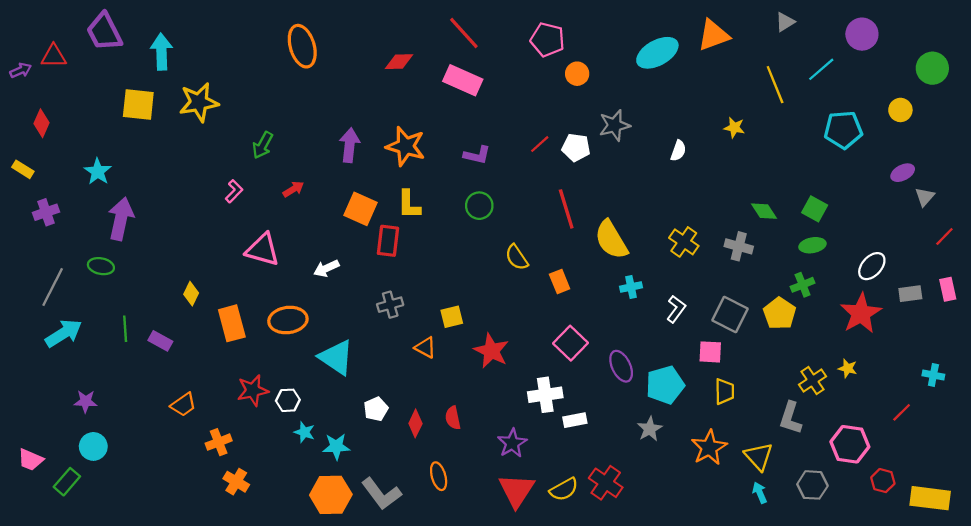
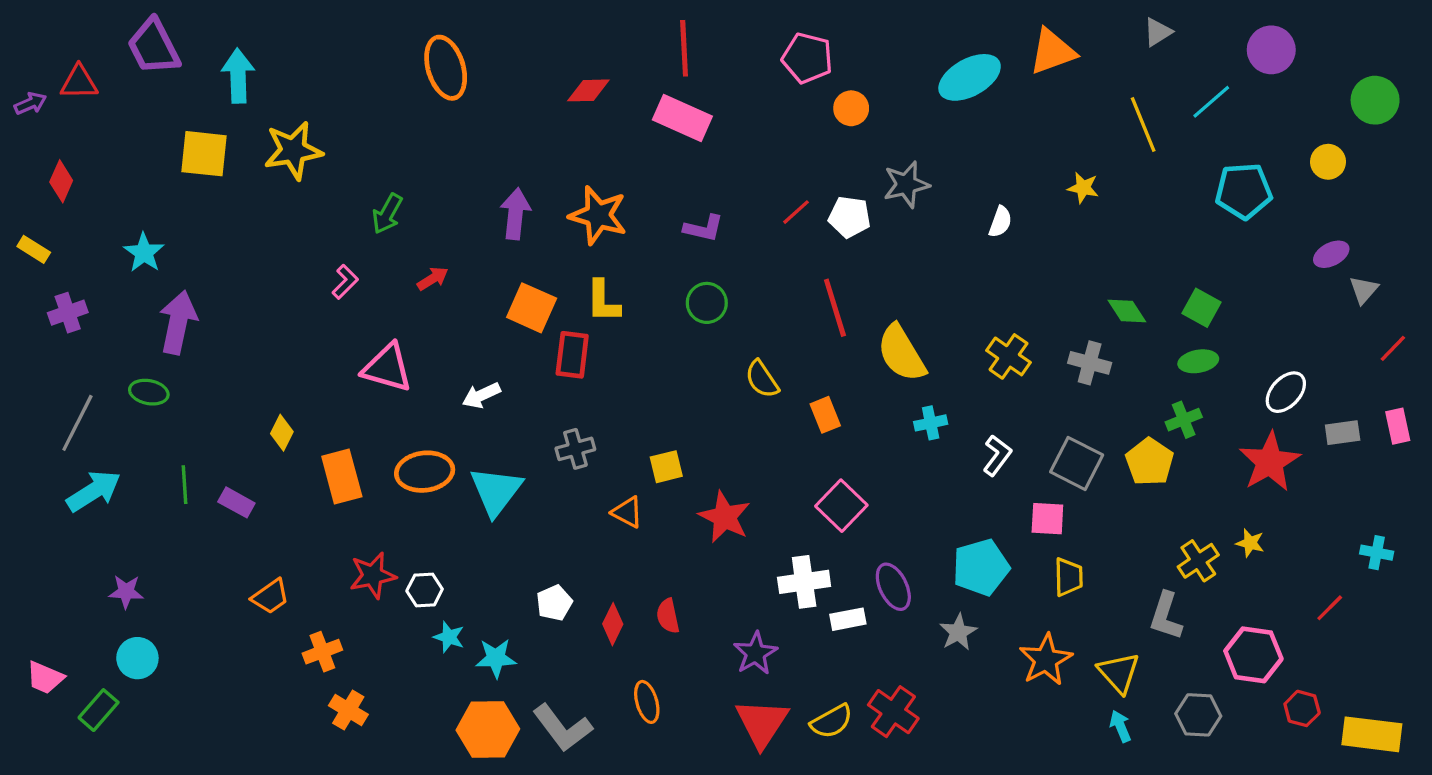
red line: (464, 33) -> (684, 48), turned 39
cyan triangle: (336, 357) -> (496, 491), moved, turned 33
purple ellipse: (621, 366) -> (893, 587), moved

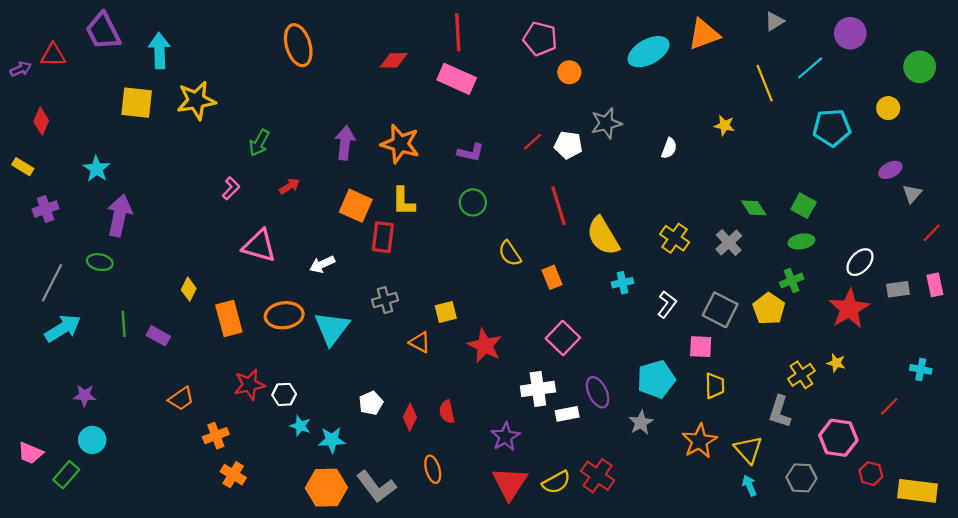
gray cross: (1090, 363) -> (729, 243), turned 32

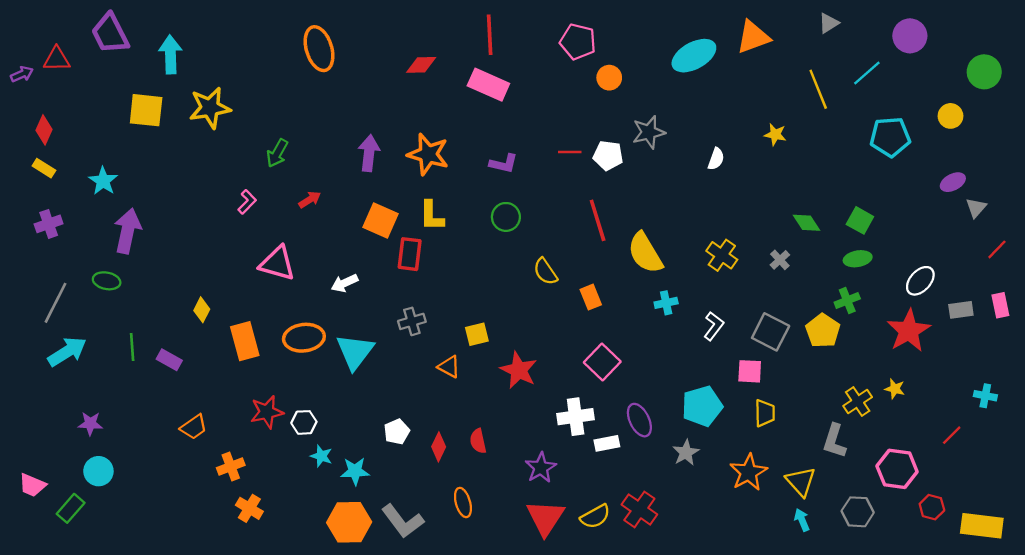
red line: (532, 142) -> (570, 152), turned 42
yellow rectangle: (23, 167) -> (44, 168), moved
gray cross: (729, 243) -> (780, 260), size x0.7

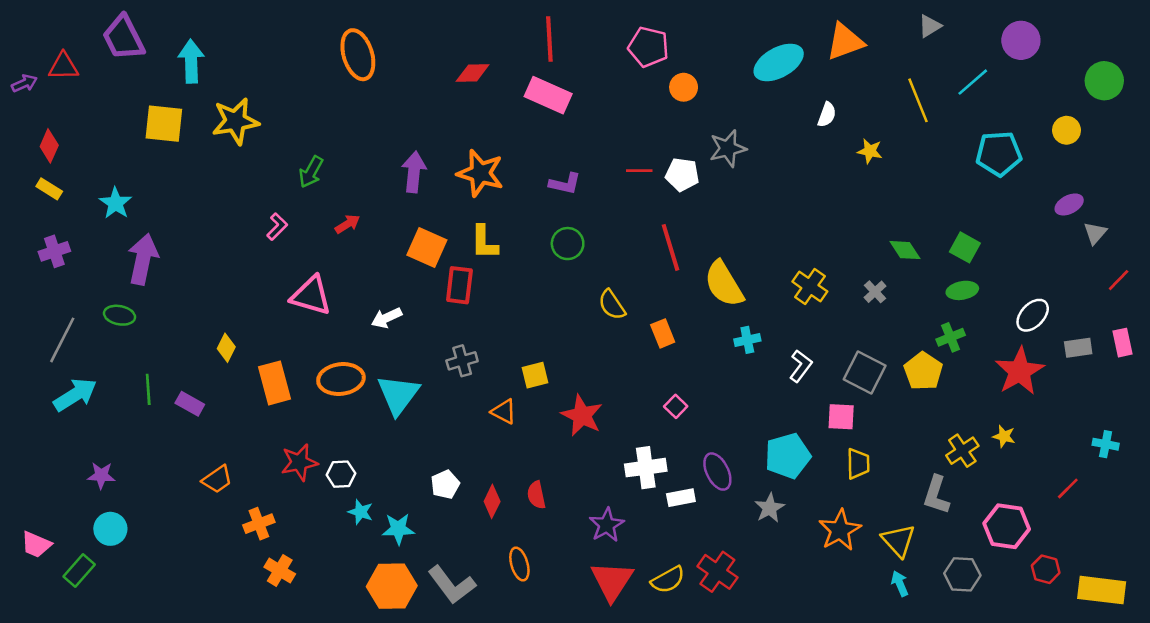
white semicircle: (716, 159) -> (827, 115), moved
pink square: (602, 362) -> (676, 406), size x0.6

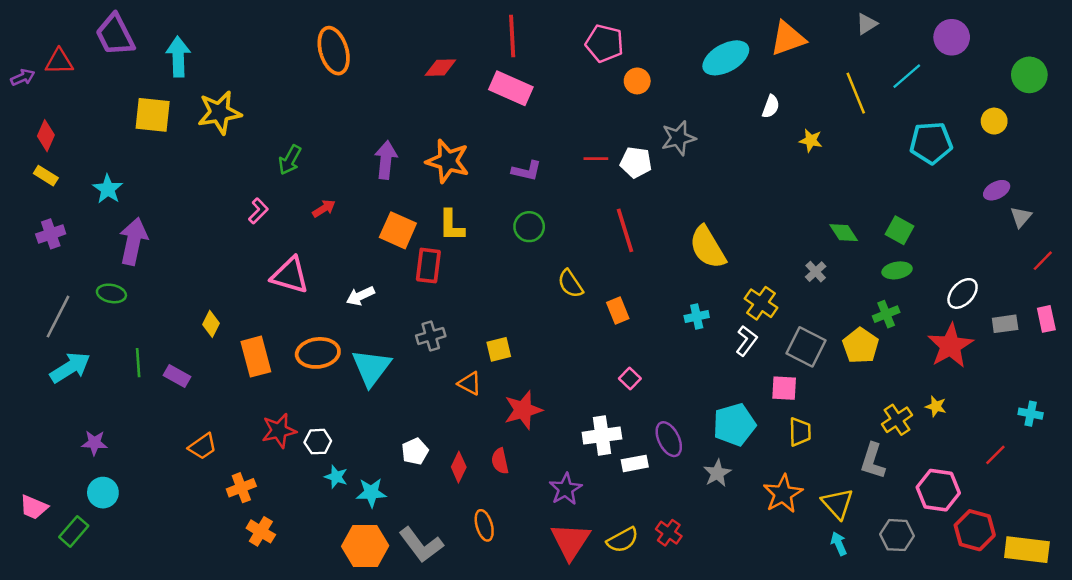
yellow semicircle: (724, 284) -> (708, 247), moved
yellow cross: (810, 287) -> (761, 303), moved
red star: (582, 415) -> (523, 410), moved, turned 30
red hexagon: (1046, 569) -> (975, 530), size x1.5
red cross: (717, 572) -> (669, 533), size x0.7

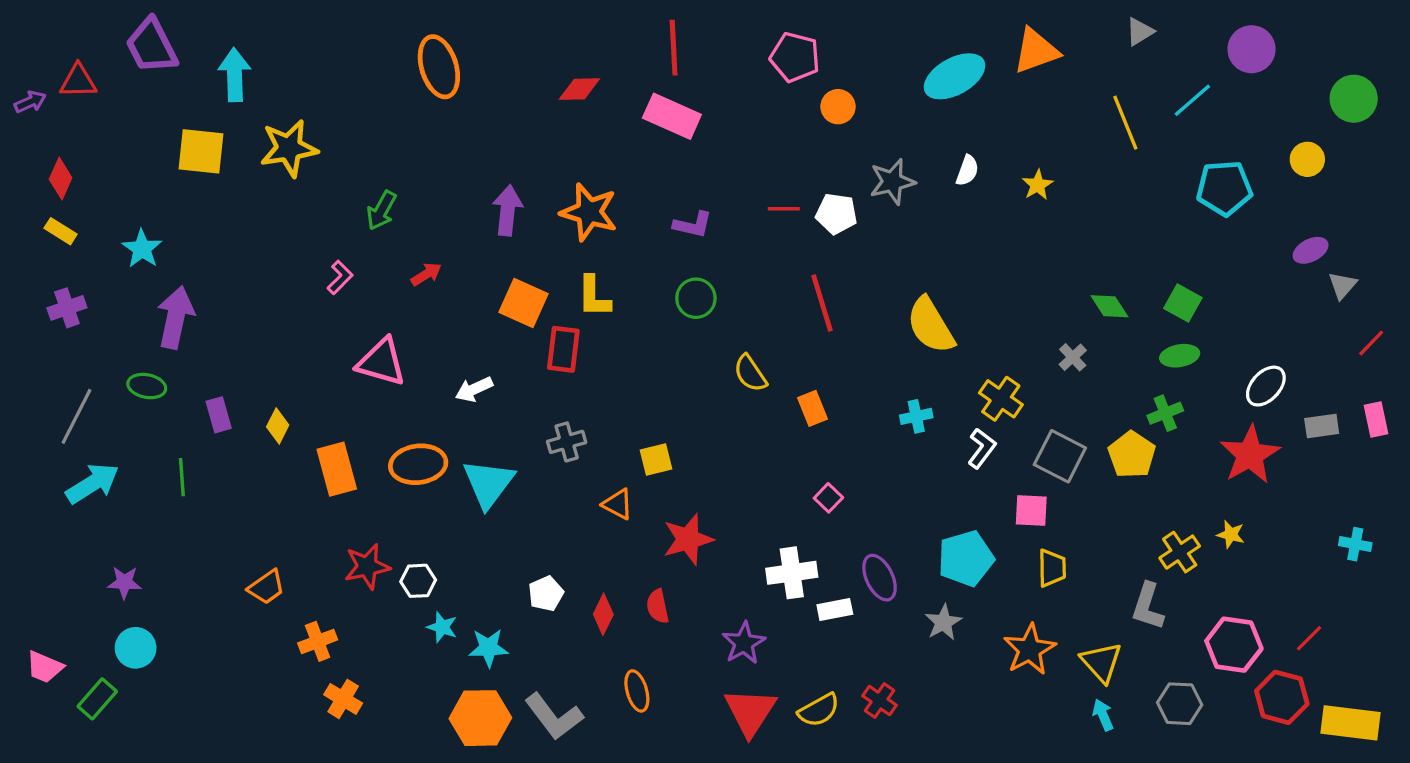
white semicircle: (771, 106) -> (967, 171), moved
yellow star: (811, 140) -> (1038, 185), moved, turned 30
purple rectangle: (177, 376) -> (219, 415), moved, turned 45
red line: (995, 455) -> (1309, 638), moved

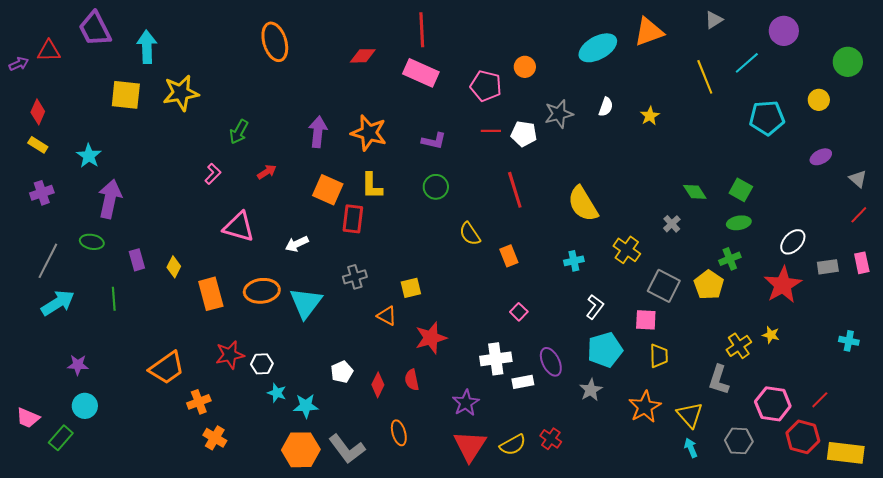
pink pentagon: (795, 57) -> (486, 86), moved
gray triangle: (1342, 285) -> (858, 179), moved, turned -30
white L-shape: (982, 448) -> (595, 307), moved
orange trapezoid: (267, 587) -> (167, 368), size x1.5

